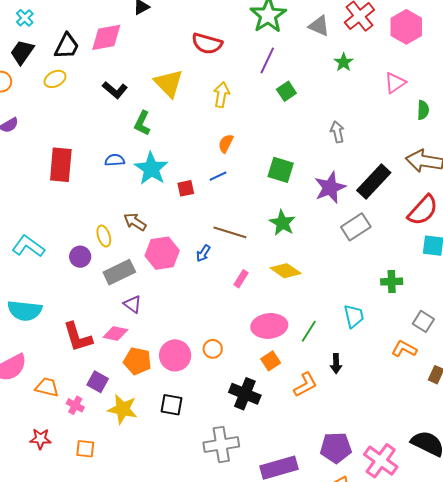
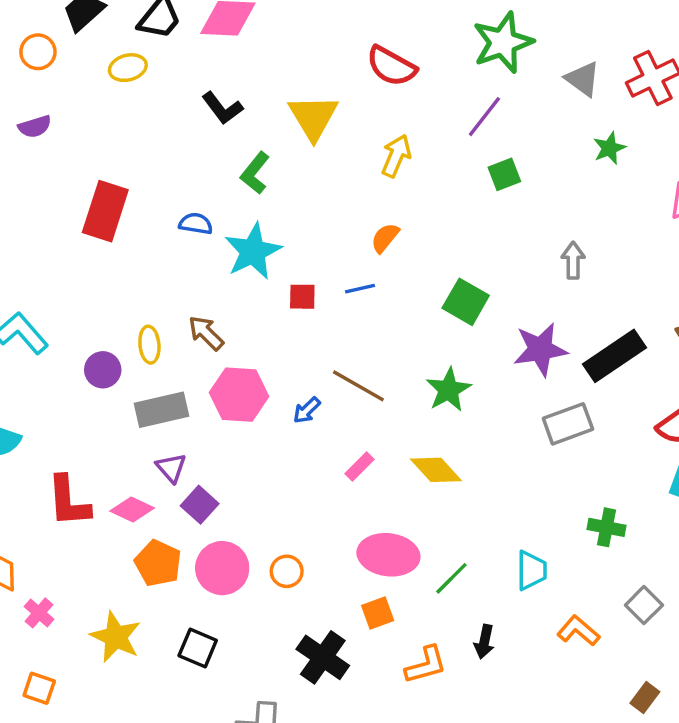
orange L-shape: (404, 349) -> (578, 631), moved
purple square: (98, 382) -> (200, 505), moved

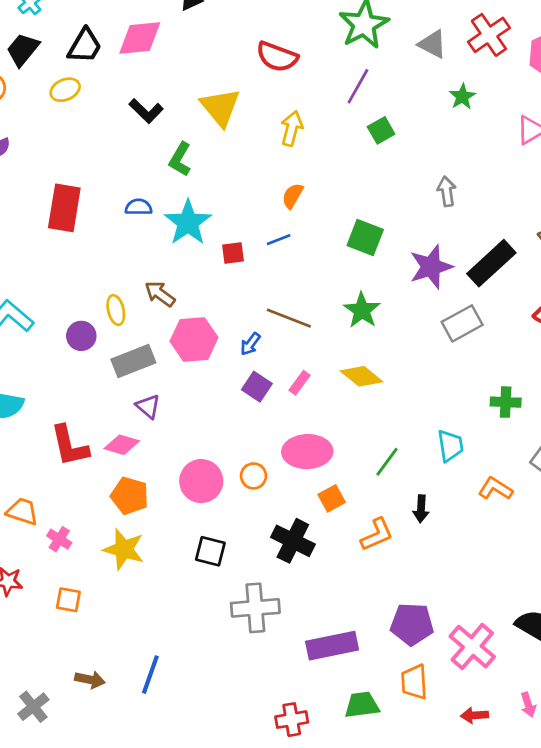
purple square: (200, 505) -> (257, 387), moved
pink ellipse: (388, 555) -> (307, 452), moved
orange pentagon: (158, 563) -> (130, 496), moved
black square: (198, 648) -> (210, 551), moved

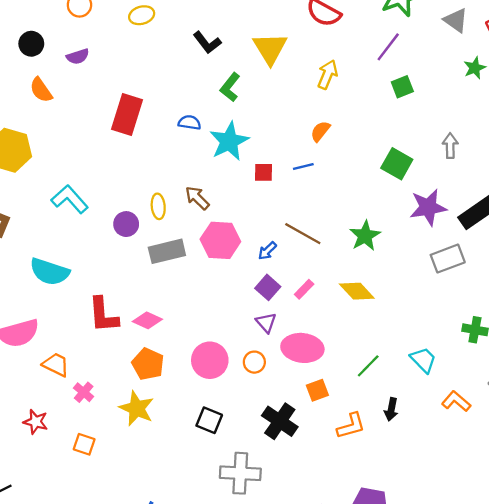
green square: (365, 238) -> (397, 164), moved
purple triangle: (148, 406) -> (266, 323), moved
cyan trapezoid: (450, 446) -> (423, 360), turned -44

